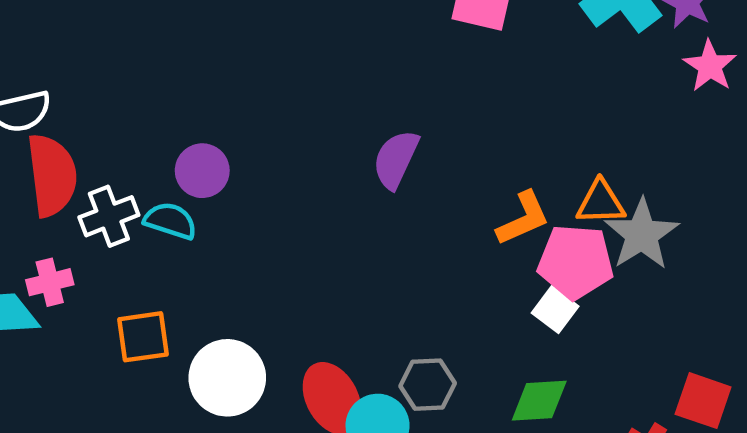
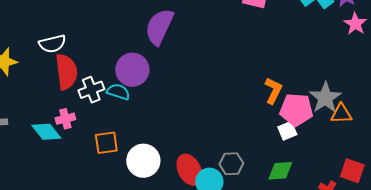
purple semicircle: (396, 159) -> (159, 27), moved, size x1.4
purple circle: (202, 171) -> (132, 70), size x1.4
orange triangle: (601, 203) -> (341, 114), moved
orange L-shape: (523, 218) -> (273, 91), turned -40
white square: (555, 310) -> (287, 131), turned 30

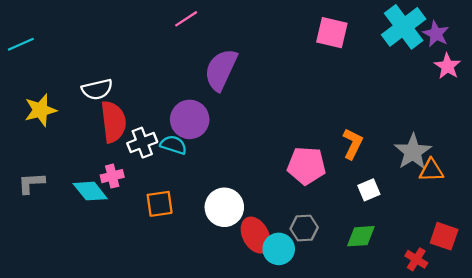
pink pentagon: (296, 110) -> (306, 166), moved
white circle: (143, 161) -> (224, 207), moved

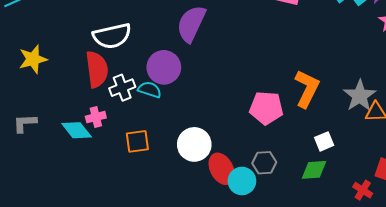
white semicircle: (97, 89) -> (112, 36), moved, size x1.4
orange L-shape: (353, 144) -> (307, 89), size x1.4
white square: (369, 190) -> (324, 141), moved

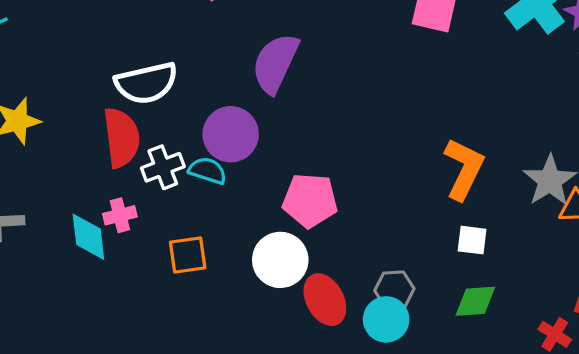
pink pentagon: (266, 108) -> (310, 200), moved
cyan diamond: (77, 130) -> (88, 237), turned 32
white square: (324, 141) -> (472, 240), moved, turned 30
cyan circle: (242, 181) -> (386, 319), moved

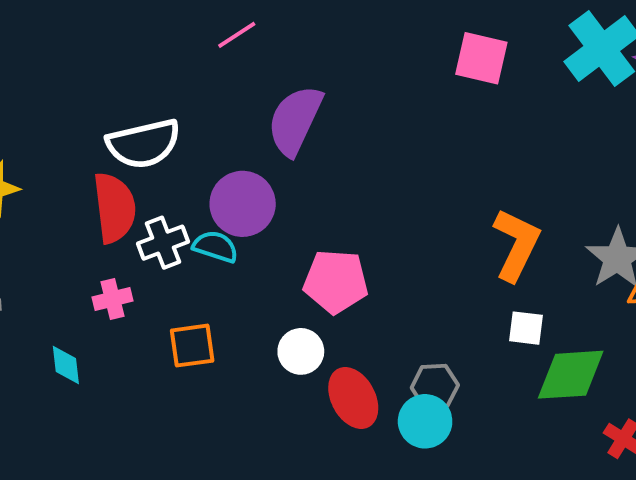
cyan diamond: (88, 237) -> (66, 365), moved, size x0.7
white circle: (280, 260) -> (301, 351), size x0.7
green diamond: (475, 301) -> (571, 375), moved, size x1.4

